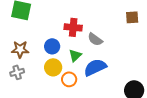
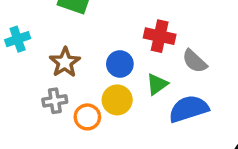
brown star: (20, 49) -> (65, 62), turned 30
orange circle: (69, 79) -> (87, 117), moved

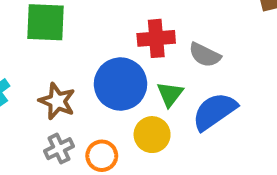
blue circle: (120, 64) -> (121, 84), size x1.6
yellow circle: (117, 100) -> (152, 135), moved

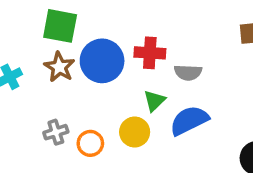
gray semicircle: (205, 55) -> (188, 72), turned -32
blue circle: (121, 84) -> (102, 61), moved
brown star: (57, 101) -> (59, 67), moved

